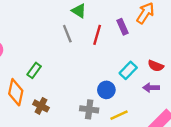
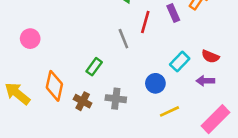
gray line: (67, 34) -> (123, 39), moved
green rectangle: (34, 70) -> (94, 67), moved
gray cross: (89, 109) -> (116, 99), moved

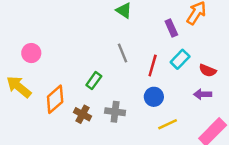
red line: (145, 22) -> (153, 66), moved
cyan rectangle: (180, 62) -> (180, 59), moved
orange diamond: (54, 86) -> (55, 99), turned 36
yellow arrow: (17, 94) -> (19, 87), moved

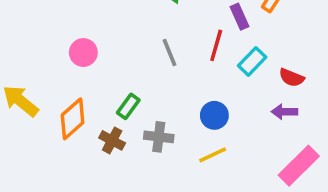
pink circle: (31, 53) -> (83, 53), moved
red line: (153, 66) -> (216, 45), moved
green rectangle: (94, 81) -> (128, 106), moved
yellow line: (168, 124) -> (213, 155), moved

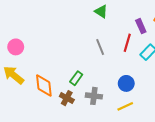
pink circle: (83, 53) -> (16, 47), moved
orange diamond: (73, 119) -> (44, 86), turned -55

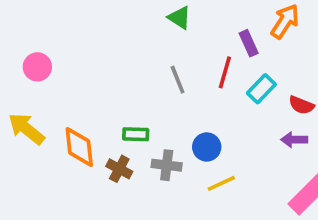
pink circle: (16, 47) -> (37, 67), moved
green rectangle: (76, 78) -> (136, 134), turned 56
blue circle: (126, 83) -> (207, 147), moved

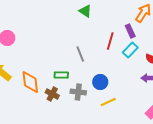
purple rectangle: (249, 43) -> (130, 31), moved
gray line: (178, 80) -> (80, 54), moved

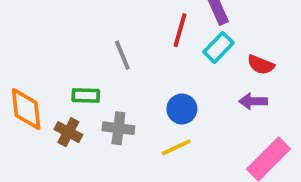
blue circle: (100, 82) -> (182, 109), moved

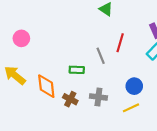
red line: (180, 30) -> (120, 43), moved
green rectangle: (86, 96) -> (77, 70), moved

